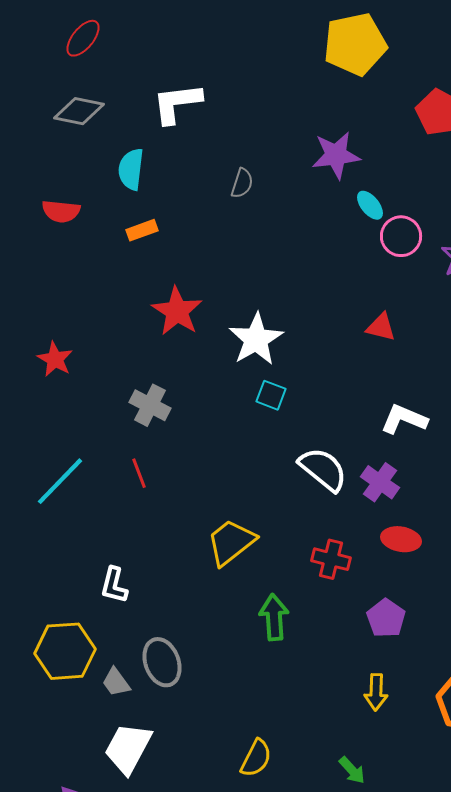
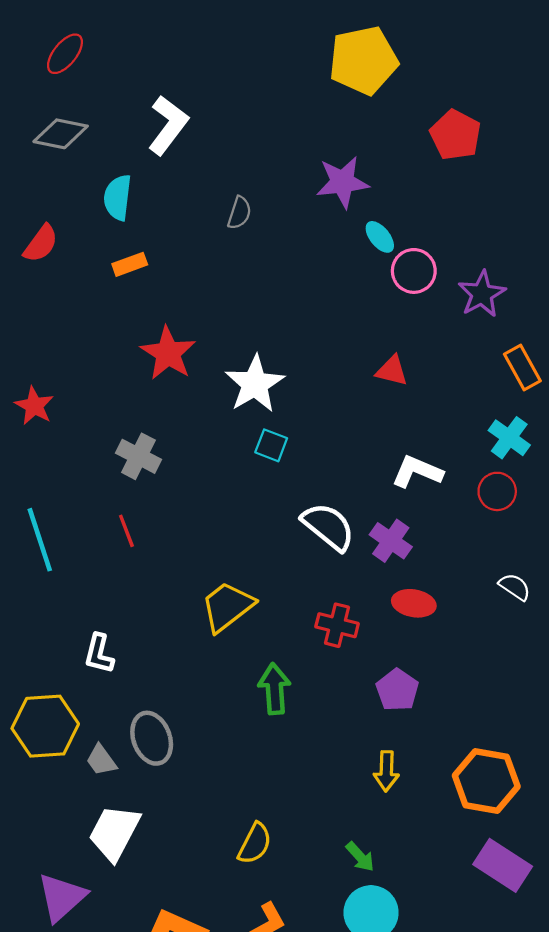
white L-shape: (177, 103) -> (168, 125), turned 134
red semicircle: (61, 211) -> (41, 244), turned -60
cyan line: (60, 481) -> (40, 540), turned -62

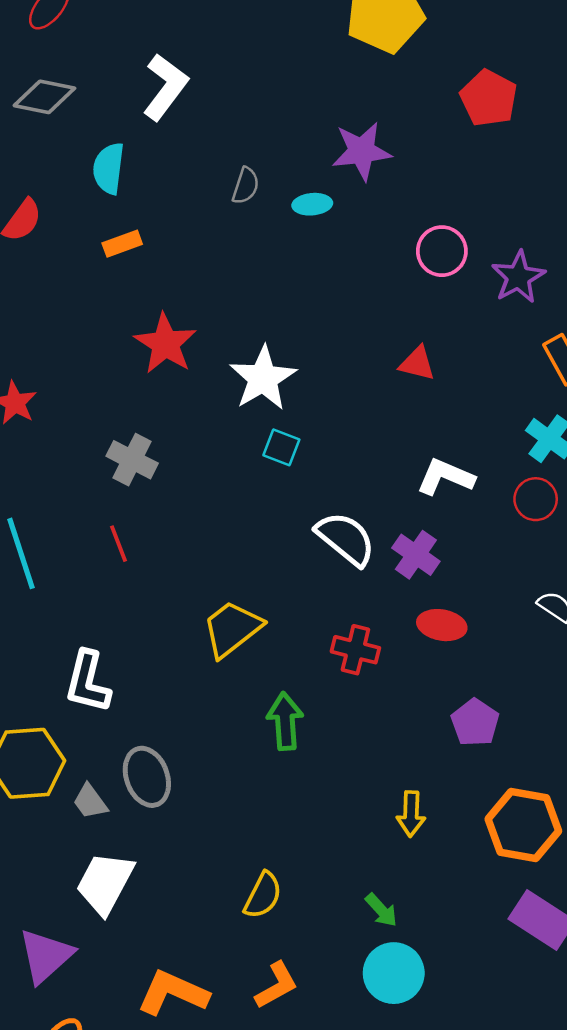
cyan ellipse: (380, 237) -> (312, 204), moved, turned -56
white L-shape: (99, 654) -> (88, 682), size x1.4
purple pentagon: (397, 690) -> (475, 723), moved

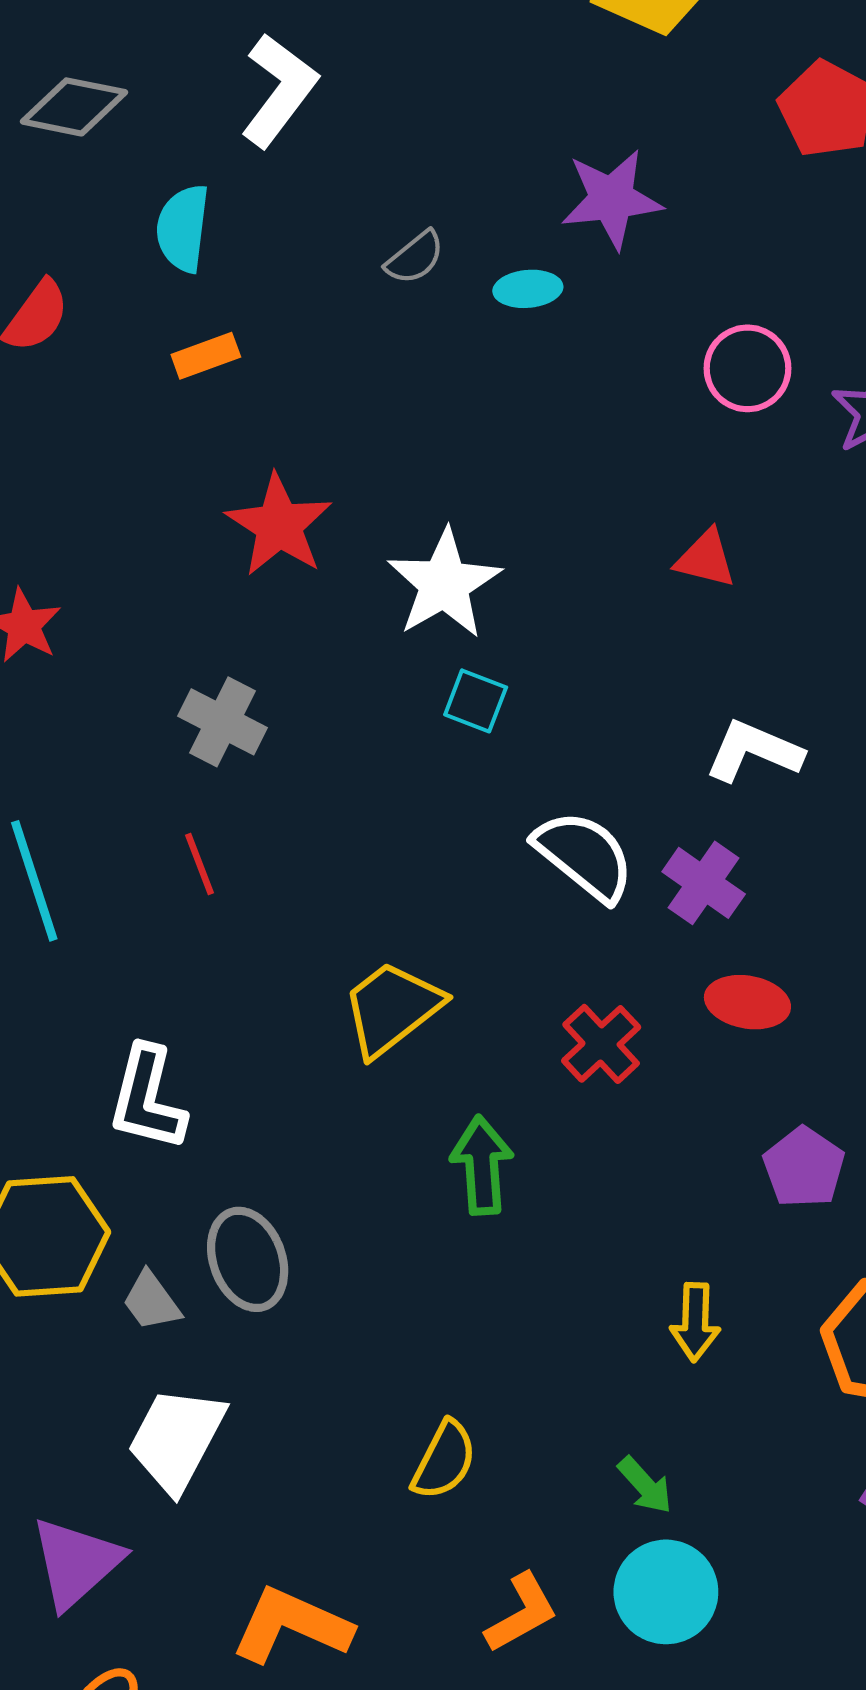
gray semicircle: (246, 186) -> (415, 258), turned 33
red cross: (355, 650) -> (601, 1044), turned 33
orange L-shape: (276, 985) -> (522, 1613), moved

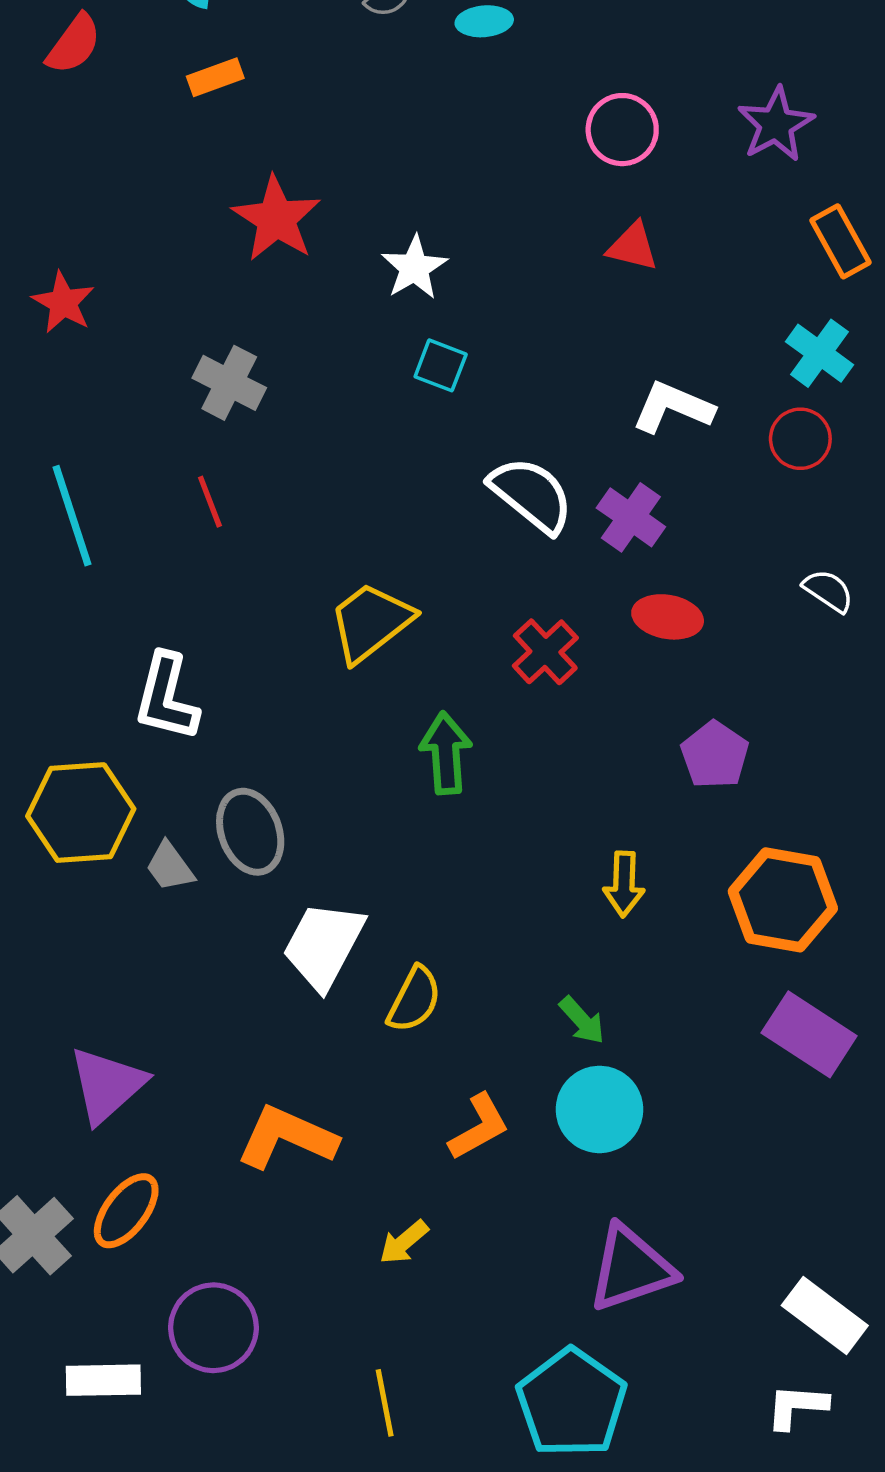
pink circle: (747, 368) -> (622, 130), moved
white star: (444, 584) -> (414, 268), size x0.7
white trapezoid: (176, 1439) -> (324, 945), moved

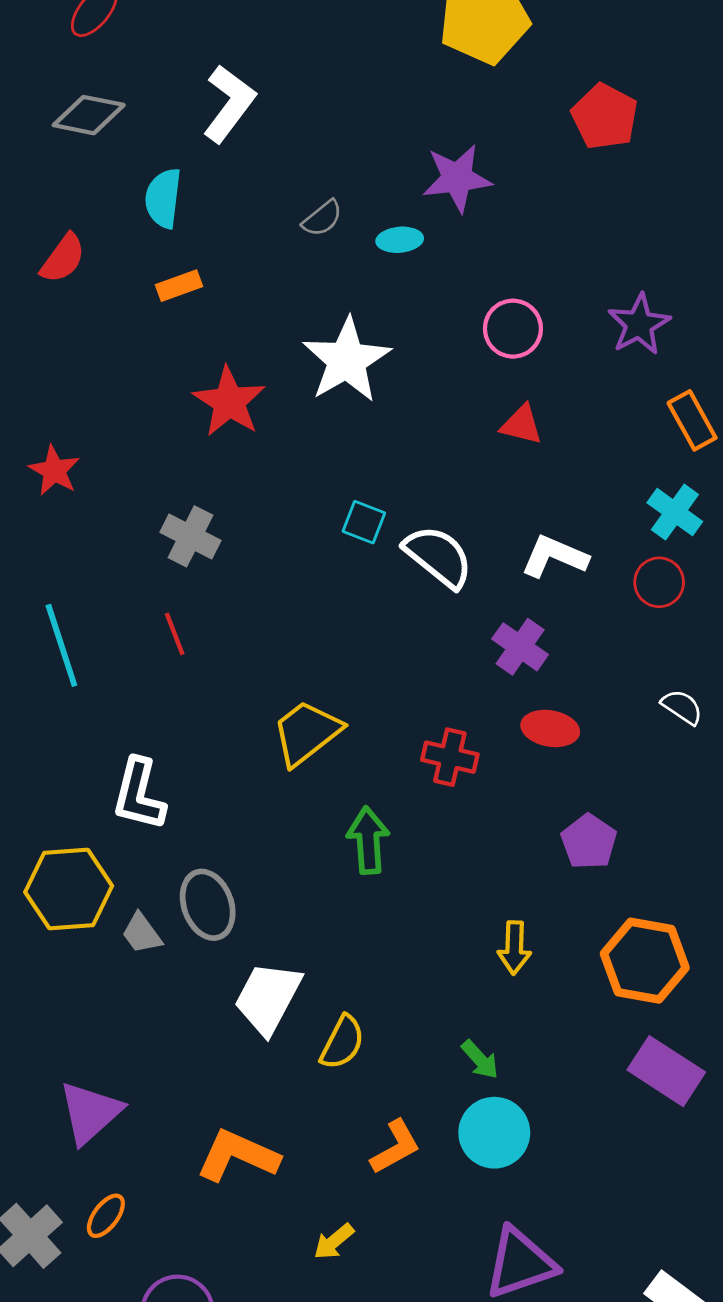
white star: (414, 268) -> (347, 360), moved, size x1.6
white semicircle: (531, 495) -> (438, 556), moved
red cross: (545, 652) -> (450, 757), turned -34
orange ellipse: (126, 1211) -> (106, 1216), size x0.7

